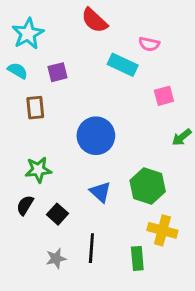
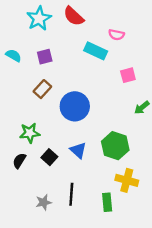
cyan star: (28, 34) -> (39, 18), moved
brown rectangle: (35, 108) -> (42, 89), moved, turned 48
black square: (57, 214) -> (49, 157), moved

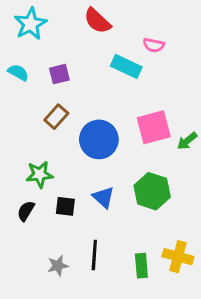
cyan star: (39, 18) -> (30, 24), moved
pink square: (128, 75) -> (154, 127), moved, size x1.6
black square: (49, 157) -> (65, 206), turned -35
yellow cross: (127, 180) -> (178, 257), moved

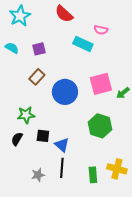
blue triangle: (103, 197) -> (62, 145), moved

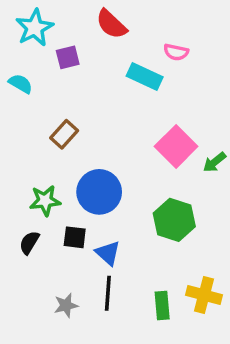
purple square: (39, 49) -> (68, 57), moved
pink square: (101, 84) -> (176, 146), turned -30
blue circle: (65, 92) -> (99, 192), moved

